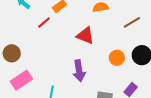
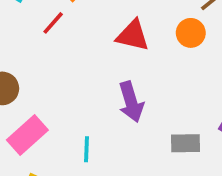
orange circle: (117, 58) -> (191, 33), moved

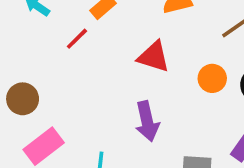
orange circle: (191, 33) -> (212, 78), moved

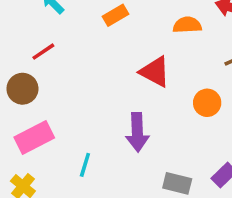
red line: (77, 39) -> (43, 52), moved

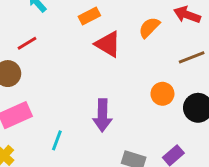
orange semicircle: (187, 25) -> (149, 27), turned -45
red triangle: (155, 72) -> (108, 44), moved

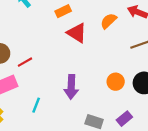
red line: (27, 43) -> (25, 62), moved
orange circle: (162, 94) -> (116, 82), moved

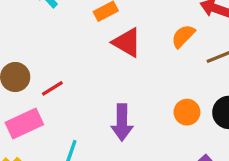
orange semicircle: (108, 21) -> (183, 36), moved

